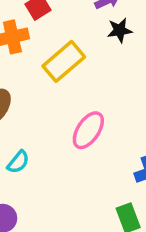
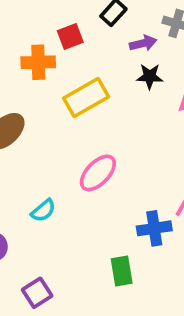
cyan semicircle: (18, 162) -> (43, 210), moved

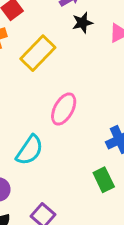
cyan semicircle: (43, 210) -> (30, 150), size x1.5

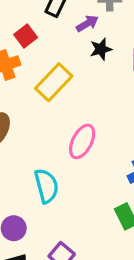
cyan semicircle: (30, 150) -> (46, 186), turned -48

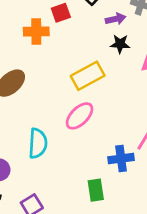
yellow rectangle: (54, 82) -> (88, 76), moved

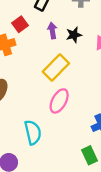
purple arrow: (116, 19) -> (52, 31), moved, turned -70

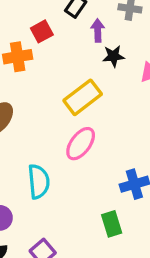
purple arrow: (52, 31) -> (98, 30), moved

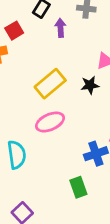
black star: (113, 56) -> (90, 85), moved
pink ellipse: (81, 144) -> (50, 122), turned 32

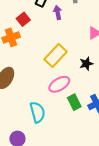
black star: (90, 85) -> (86, 64), moved
green rectangle: (78, 187) -> (74, 102), moved

